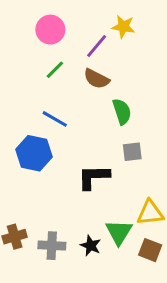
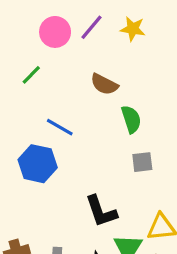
purple line: (97, 46) -> (92, 27), moved
green line: (55, 70) -> (31, 75), moved
black L-shape: (94, 177) -> (101, 211), moved, turned -108

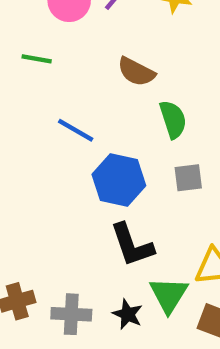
green line: (31, 75) -> (37, 59), turned 55
blue hexagon: (38, 164) -> (119, 180), moved

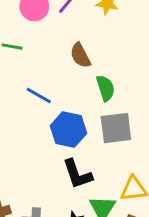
brown semicircle: (136, 72) -> (80, 55), turned 35
gray square: (188, 178) -> (116, 128), size x1.6

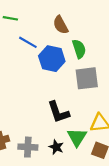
blue line: (39, 95) -> (28, 42), moved
blue hexagon: (68, 130) -> (52, 59), moved

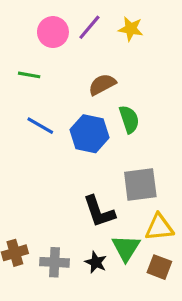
brown semicircle: (61, 25) -> (102, 84), turned 90
blue line: (28, 42) -> (40, 126), moved
gray square: (87, 78) -> (140, 184), moved

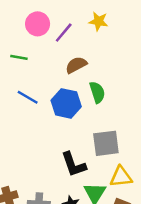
purple line: (89, 27) -> (64, 33), moved

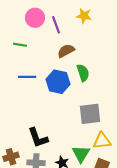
purple line: (64, 33) -> (56, 25), turned -60
blue line: (28, 97) -> (27, 77), turned -30
black L-shape: (74, 164) -> (38, 138), moved

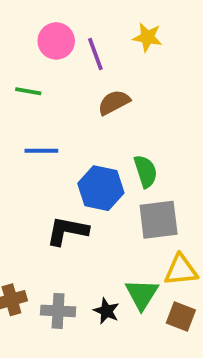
green semicircle: (83, 73) -> (146, 171), moved
blue hexagon: (58, 82) -> (101, 188), moved
black L-shape: (38, 138) -> (67, 231), moved, turned 120

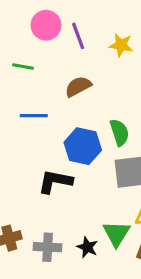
yellow star: (147, 37) -> (121, 45), moved
brown semicircle: (114, 102) -> (78, 86), moved

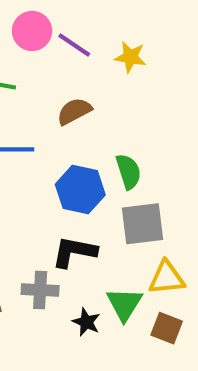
purple line: (78, 36) -> (74, 45), turned -36
black L-shape: (55, 181) -> (74, 252), moved
gray cross: (48, 247) -> (40, 290), moved

